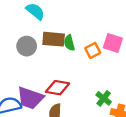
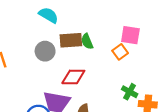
orange square: (93, 50) -> (120, 52), moved
red diamond: (58, 88) -> (73, 77), moved

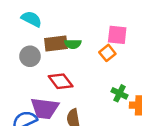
green semicircle: (87, 41) -> (73, 44), turned -63
red diamond: (73, 77) -> (61, 81), turned 55

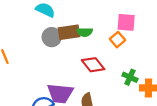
gray circle: (30, 56) -> (52, 37), moved
red diamond: (61, 81) -> (93, 65), moved

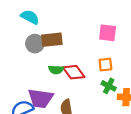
green semicircle: (85, 32) -> (56, 70), moved
orange square: (117, 40) -> (105, 65), moved, turned 32

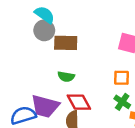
gray circle: (35, 44) -> (44, 30), moved
red diamond: (74, 72) -> (79, 102), moved

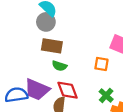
brown rectangle: (66, 43) -> (52, 46), moved
orange square: (122, 78) -> (101, 64), moved

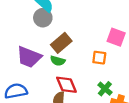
brown rectangle: (52, 46) -> (61, 43), moved, turned -48
purple trapezoid: (37, 90) -> (29, 57), moved

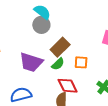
orange square: (99, 58) -> (81, 62), moved
green semicircle: (58, 61) -> (58, 64), turned -56

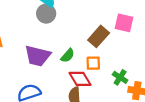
brown rectangle: (60, 47) -> (99, 36), moved
orange square: (81, 62) -> (93, 63), moved

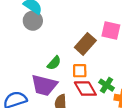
purple trapezoid: (38, 56) -> (44, 85), moved
red diamond: (80, 79) -> (85, 89), moved

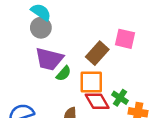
orange square: (80, 71) -> (91, 82), size x1.5
purple trapezoid: (44, 85) -> (49, 59), moved

